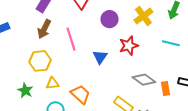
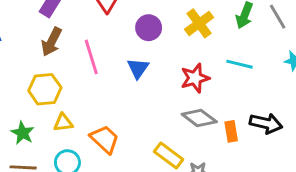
red star: (129, 46) -> (195, 78), moved
blue triangle: (100, 57) -> (138, 68), moved

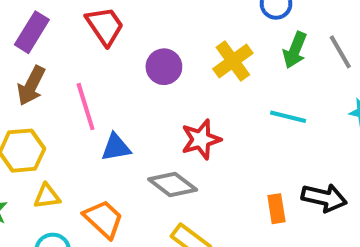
blue triangle: (138, 68) -> (116, 147), moved, turned 45
red star: (195, 78) -> (201, 139), moved
gray diamond: (199, 118) -> (173, 184), moved

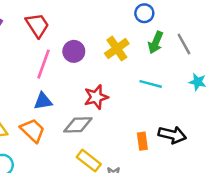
pink line: (86, 107) -> (43, 64), moved, turned 36
gray diamond: (173, 184) -> (78, 125), turned -40
orange trapezoid: (104, 219) -> (33, 131), moved

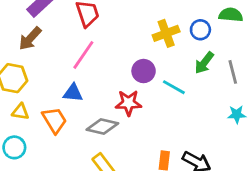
yellow cross: (117, 49) -> (166, 33), moved
purple circle: (74, 51) -> (144, 71), moved
cyan star: (198, 82) -> (237, 114), turned -30
cyan line: (151, 84) -> (174, 87), moved

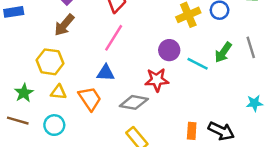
green arrow: (204, 63) -> (223, 52), moved
cyan star: (237, 114) -> (254, 103), moved

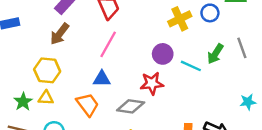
yellow triangle: (58, 92) -> (46, 98), moved

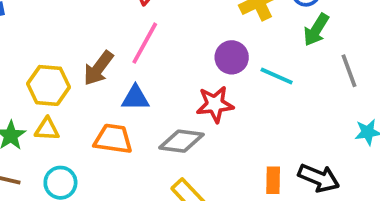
brown arrow: (60, 34) -> (98, 68), moved
gray line: (242, 48) -> (349, 71), moved
green arrow: (215, 54) -> (316, 30), moved
orange trapezoid: (88, 104) -> (113, 139), turned -45

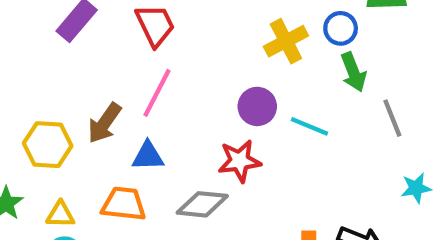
green arrow: (316, 30) -> (353, 72), turned -52
yellow triangle: (47, 129) -> (60, 214), moved

